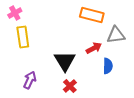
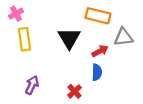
black triangle: (65, 61) -> (69, 38), moved
blue semicircle: (108, 66) -> (97, 72), moved

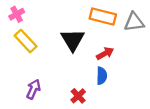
gray triangle: (123, 37) -> (134, 22), moved
yellow rectangle: (24, 39) -> (26, 41), turned -35

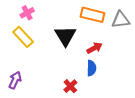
pink cross: (17, 14) -> (27, 13), moved
purple arrow: (33, 89) -> (15, 80), moved

